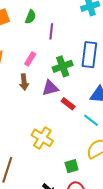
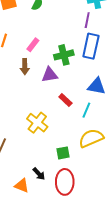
purple line: (51, 31) -> (87, 20), moved
red rectangle: (68, 104) -> (65, 100), moved
cyan line: (91, 120) -> (86, 110), turned 70

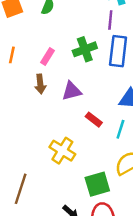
green cross: (64, 55) -> (85, 49), moved
green square: (63, 153) -> (97, 184), size x1.5

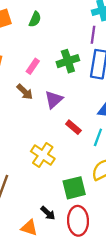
brown arrow: (40, 84) -> (25, 92), turned -42
purple triangle: (72, 91) -> (54, 100), turned -30

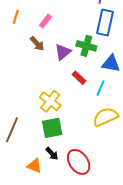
green cross: (68, 61) -> (86, 46), moved, turned 30
green square: (74, 188) -> (52, 128), moved
red ellipse: (78, 221) -> (79, 162), turned -35

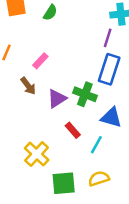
yellow semicircle: (106, 117) -> (99, 179), size x0.7
green square: (52, 128) -> (64, 183), moved

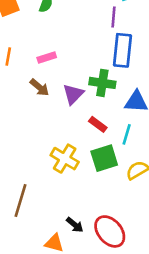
pink rectangle: (40, 61) -> (47, 58), turned 42
green square: (64, 183) -> (104, 158), moved

